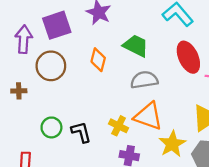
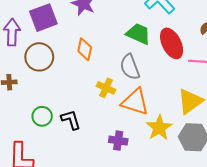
green trapezoid: (136, 46) -> (138, 34), moved
gray semicircle: (144, 80) -> (130, 67), turned -100
yellow cross: (119, 126) -> (106, 88), moved

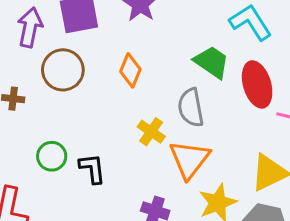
orange triangle: (135, 102) -> (189, 159), turned 40

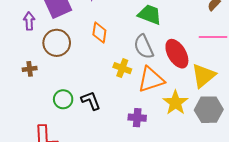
purple arrow: (30, 27) -> (29, 21), size x0.7
red ellipse: (257, 84) -> (177, 54), moved
orange triangle: (189, 159) -> (151, 80), turned 48

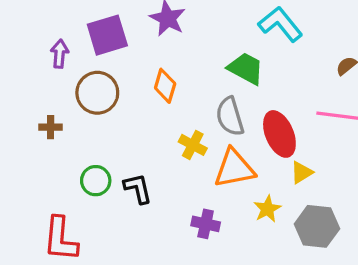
yellow triangle: (203, 76) -> (302, 172), moved, size x0.6
yellow star: (176, 103) -> (267, 209), size x0.7

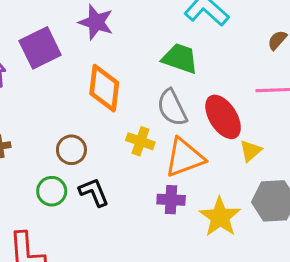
orange diamond: (165, 86) -> (104, 88), size x1.4
brown circle: (97, 93) -> (71, 150), moved, size x0.7
yellow star: (267, 209) -> (220, 217), moved, size x1.5
purple cross: (206, 224) -> (171, 200), moved

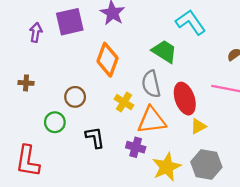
black L-shape: (94, 192) -> (95, 137), moved

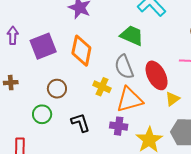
purple square: (70, 22) -> (43, 46), moved

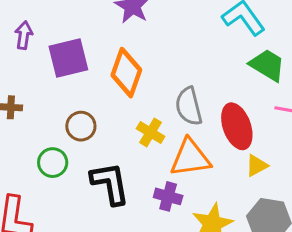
green trapezoid: (132, 35) -> (267, 65), moved
black L-shape: (80, 123) -> (110, 183), size x1.4

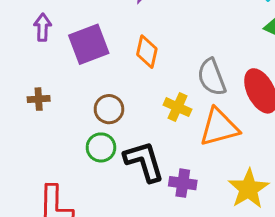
orange diamond: (126, 73) -> (147, 52), size x0.7
green circle: (53, 163) -> (101, 147), moved
purple cross: (168, 196) -> (183, 183), moved

